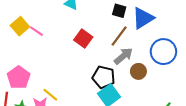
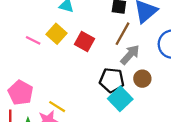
yellow square: (20, 26) -> (56, 34), moved
brown circle: (138, 71) -> (142, 79), moved

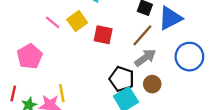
red square: (84, 42) -> (103, 35), turned -30
pink pentagon: (21, 93) -> (30, 56), moved
yellow line: (57, 107) -> (62, 93), turned 36

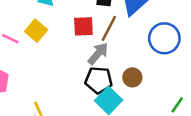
red square: (103, 35) -> (83, 26), moved
gray arrow: (145, 58) -> (98, 54), moved

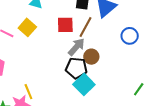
blue circle: (164, 38) -> (130, 36), size x0.7
brown circle: (132, 77) -> (91, 57), moved

